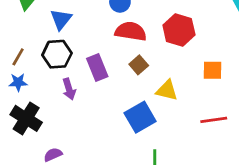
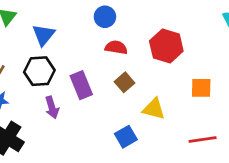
red semicircle: (131, 31) -> (116, 47), size x0.7
blue square: (140, 117) -> (126, 137), size x0.7

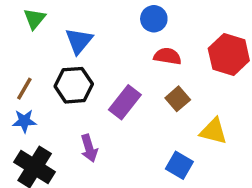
purple rectangle: (81, 85) -> (125, 102), turned 60
purple arrow: (52, 107) -> (89, 148), moved
blue square: (126, 137) -> (179, 165), turned -30

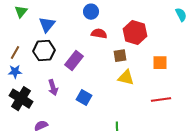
brown square: (178, 99) -> (120, 56), moved, turned 32
blue square: (179, 165) -> (84, 98), moved

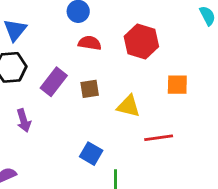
brown square: (120, 56) -> (90, 89), moved
blue square: (84, 98) -> (91, 154), moved
red line: (161, 100) -> (159, 138), moved

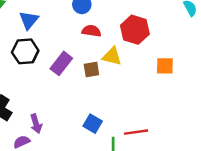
yellow triangle: (128, 106) -> (112, 56), moved
purple arrow: (24, 120) -> (36, 124), moved
red line: (159, 138) -> (136, 132), moved

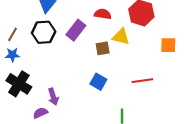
purple rectangle: (61, 63) -> (76, 30), moved
blue square: (93, 124) -> (98, 82), moved
red line: (136, 132) -> (142, 81), moved

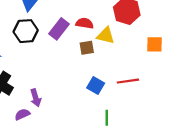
red semicircle: (103, 14) -> (85, 23), moved
blue square: (98, 82) -> (96, 86), moved

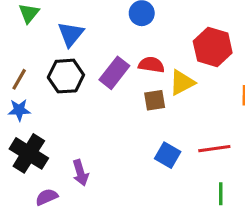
yellow triangle: (106, 36) -> (182, 83), turned -42
purple semicircle: (22, 114) -> (47, 197), moved
green line: (107, 118) -> (221, 194), moved

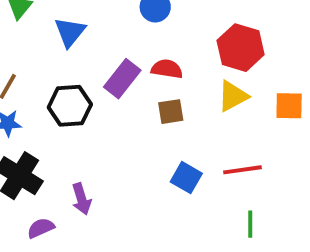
black hexagon: (66, 76) -> (70, 106), moved
yellow triangle: (182, 83) -> (233, 96), moved

